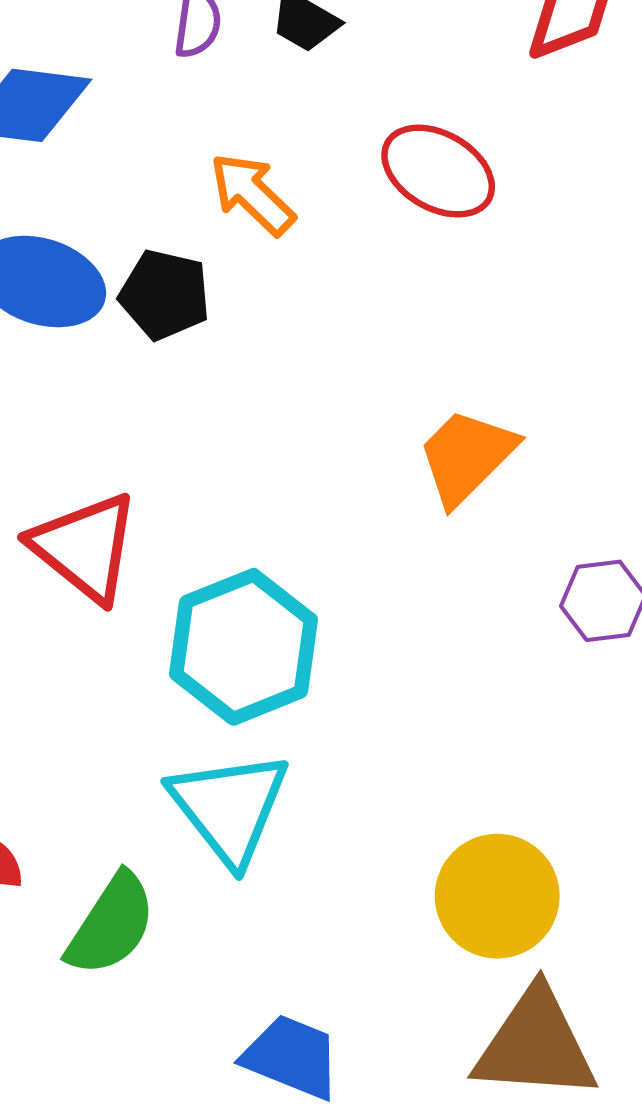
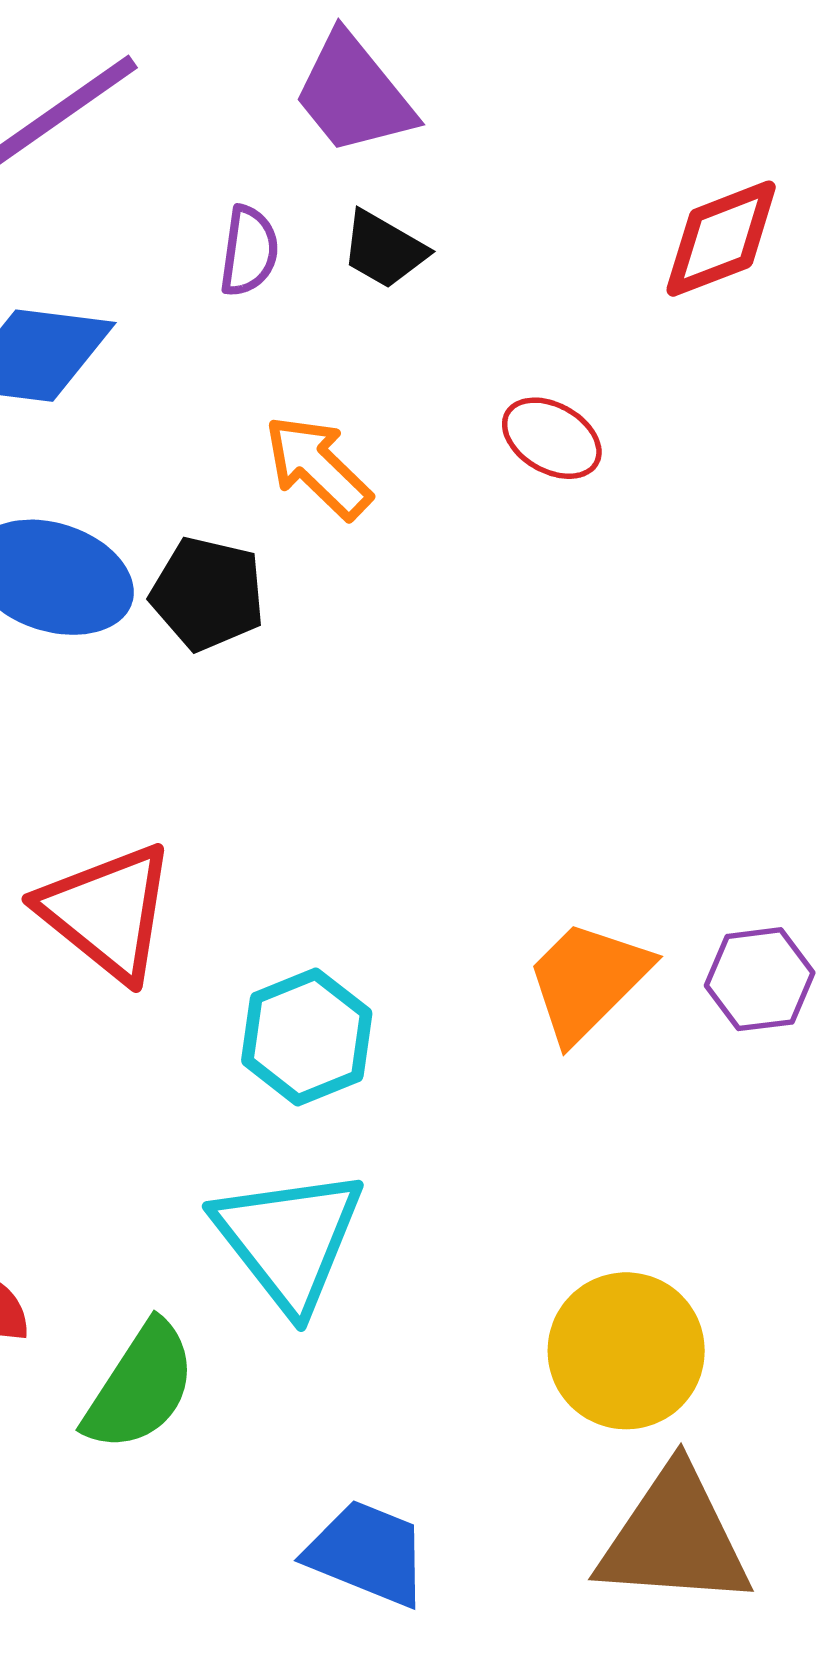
red ellipse: (438, 171) -> (552, 438), size x0.7
orange trapezoid: (467, 456) -> (588, 981), moved
cyan hexagon: (244, 647) -> (307, 1037), size x0.7

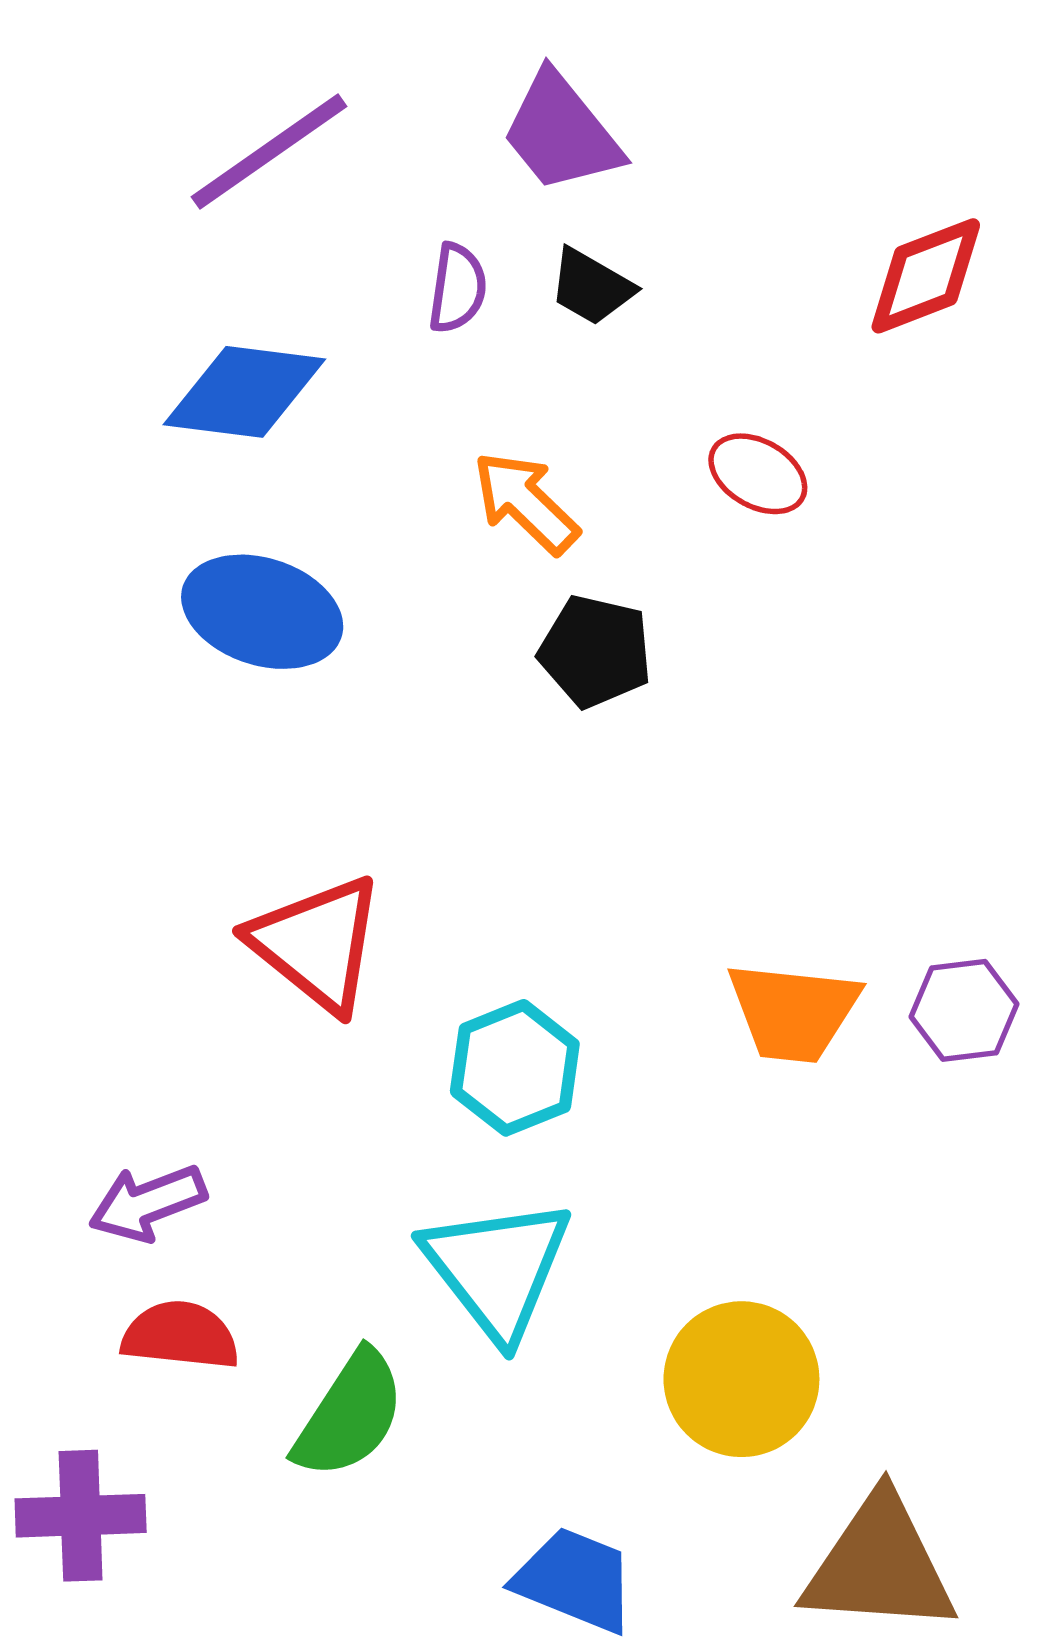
black pentagon: (208, 594) -> (595, 651), moved
orange trapezoid: (588, 981) -> (793, 1012), turned -129
yellow circle: (626, 1351) -> (741, 1379), moved

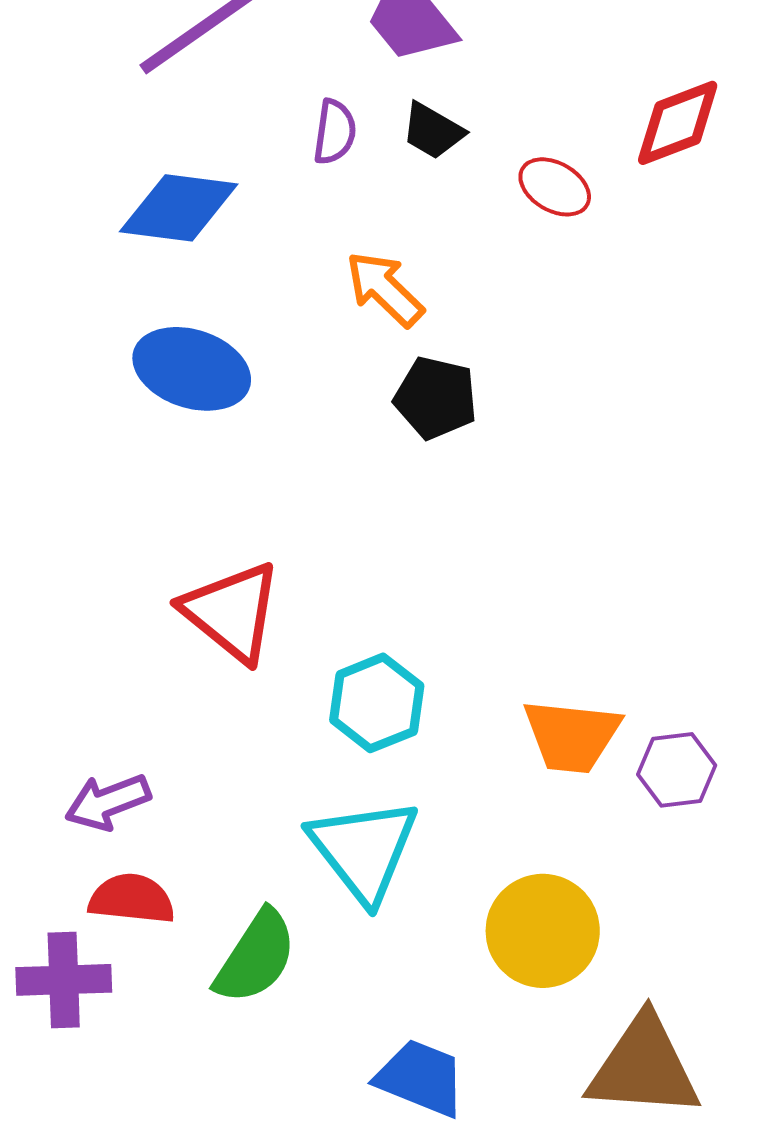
red ellipse: (758, 474) -> (555, 187), moved
purple hexagon: (964, 1010) -> (677, 770), moved
orange trapezoid: (793, 1012) -> (572, 736), moved
purple cross: (81, 1516) -> (64, 980), moved

